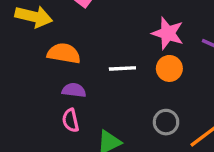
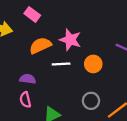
pink star: (168, 33) -> (70, 40), moved
orange semicircle: (64, 53) -> (40, 46), moved, turned -35

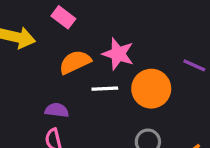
orange circle: (93, 64) -> (151, 89), size x1.5

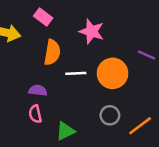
pink star: (118, 54) -> (92, 31), moved
orange semicircle: (75, 62) -> (52, 52), turned 125

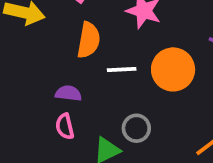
gray circle: (110, 115) -> (136, 128), moved

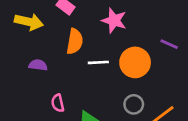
purple semicircle: (68, 93) -> (38, 65), moved
gray circle: (136, 128) -> (134, 104), moved

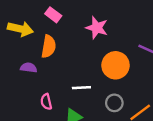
orange semicircle: (75, 41) -> (49, 46), moved
white line: (98, 62) -> (81, 88), moved

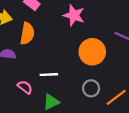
white line: (81, 88) -> (49, 75), moved
pink semicircle: (46, 102) -> (25, 87), turned 140

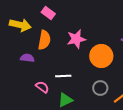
pink star: (74, 15) -> (76, 39), moved, turned -30

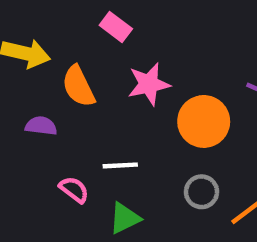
pink rectangle: (48, 13) -> (116, 27), moved
orange semicircle: (44, 40) -> (78, 86), turned 144

